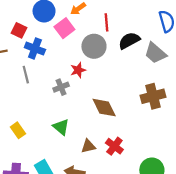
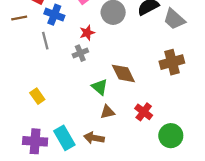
red star: (78, 70) -> (87, 33), moved
green triangle: (61, 127) -> (100, 87), moved
red cross: (114, 146) -> (144, 112), moved

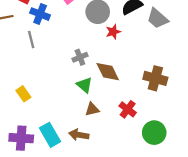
red star: (87, 33) -> (113, 32), moved
gray cross: (80, 53) -> (80, 57), moved
brown cross: (172, 62) -> (155, 78), moved, turned 30

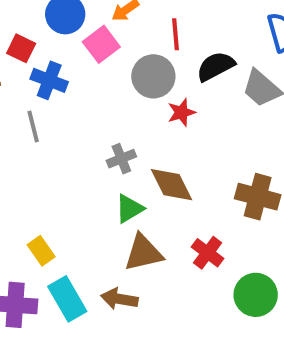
green triangle: (84, 85) -> (129, 209), turned 49
yellow rectangle: (23, 94) -> (41, 251), moved
brown triangle: (92, 109) -> (143, 253), size x1.5

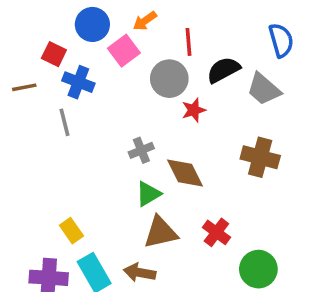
brown cross: (258, 197) -> (260, 157), moved

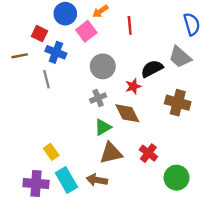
black semicircle: (223, 70) -> (152, 69), moved
gray circle: (169, 79) -> (103, 66), moved
red star: (194, 110) -> (133, 86), moved

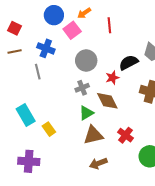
red square: (40, 34) -> (15, 28), moved
yellow rectangle: (51, 152) -> (49, 129), moved
cyan rectangle: (66, 180) -> (26, 115), moved
brown arrow: (97, 180) -> (98, 163), moved, turned -30

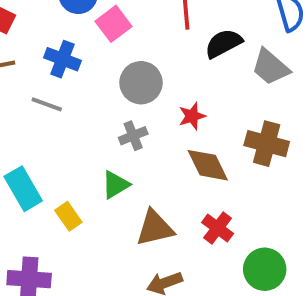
black semicircle: (129, 63) -> (223, 43), moved
gray line: (38, 72) -> (47, 104), turned -56
brown diamond: (107, 101) -> (208, 165), moved
green triangle: (86, 113) -> (115, 185), moved

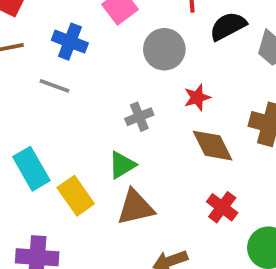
gray circle: (141, 83) -> (164, 49), moved
yellow rectangle: (68, 216) -> (76, 196), size x1.4
brown triangle: (155, 228) -> (135, 207), moved

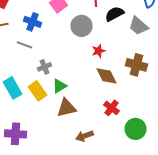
gray cross: (139, 117) -> (44, 67), moved
yellow rectangle: (76, 196) -> (38, 91), moved

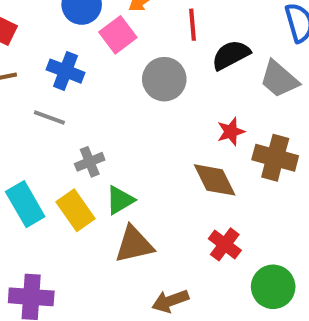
red star: (98, 51) -> (231, 132), moved

